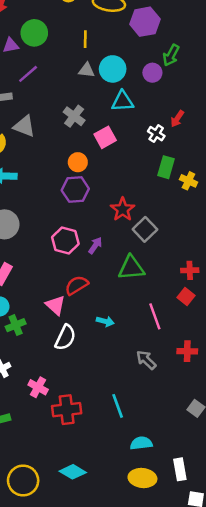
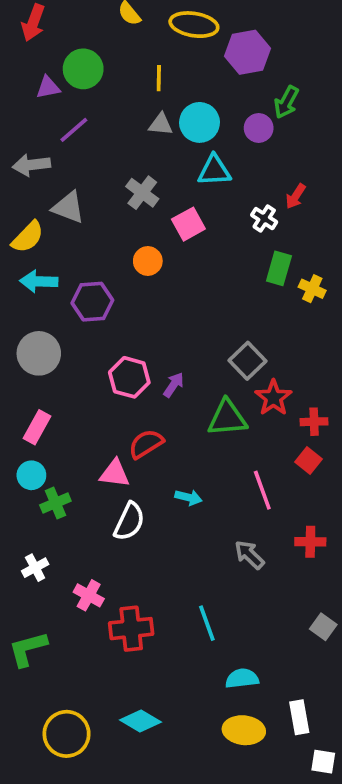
purple hexagon: (75, 190) -> (92, 302), moved
red star: (123, 209) -> (273, 398), moved
pink triangle: (55, 305) -> (115, 473), turned -35

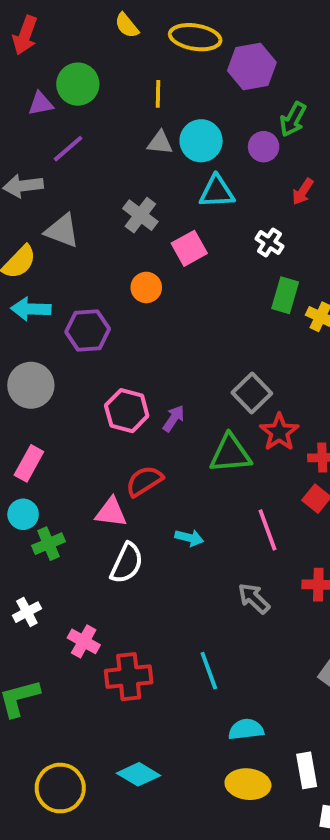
red arrow: (296, 196) -> (303, 192), moved

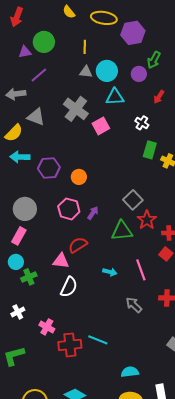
gray cross: (140, 215) -> (76, 109), size x1.4
orange circle: (146, 287) -> (79, 177), moved
gray circle: (31, 385) -> (25, 209), moved
cyan arrow: (189, 538) -> (110, 272), moved
cyan line: (209, 671) -> (98, 340), moved, turned -48

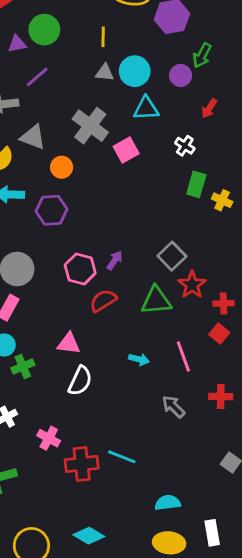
orange circle: (79, 177) -> (62, 167), moved
purple arrow: (93, 213) -> (115, 260), moved
red semicircle: (78, 245) -> (103, 301), moved

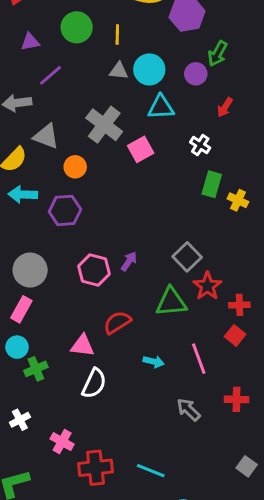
green circle: (44, 30) -> (77, 27), moved
red semicircle: (103, 301) -> (117, 322), moved
cyan line: (122, 457) -> (151, 471), moved

